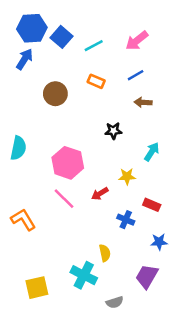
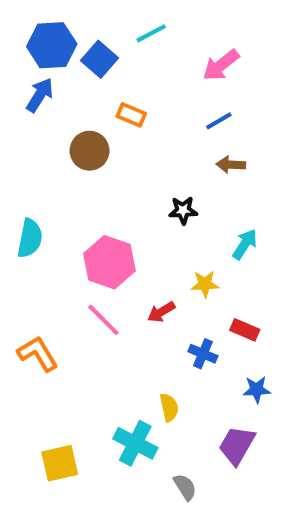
cyan line: (94, 46) -> (151, 33), moved
orange rectangle: (96, 81) -> (131, 115), moved
gray semicircle: (115, 302) -> (185, 487), turned -105

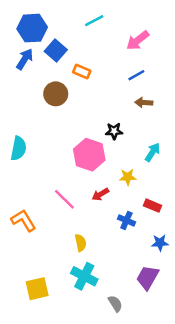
blue square: (99, 59) -> (56, 50), moved
pink hexagon: (109, 262) -> (89, 155), moved
yellow semicircle: (169, 407) -> (81, 243), moved

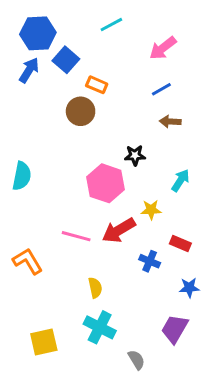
brown circle: (56, 94) -> (81, 111), moved
red arrow: (100, 194) -> (119, 230), size x1.6
pink line: (64, 199) -> (76, 236), turned -30

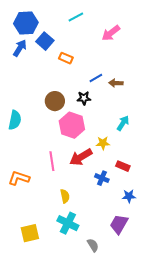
blue line: (161, 89) -> (96, 78), moved
brown circle: (81, 111) -> (55, 101), moved
black star: (135, 155) -> (84, 98), moved
pink line: (76, 236) -> (52, 161), turned 66
orange L-shape: (28, 261) -> (19, 178), turned -40

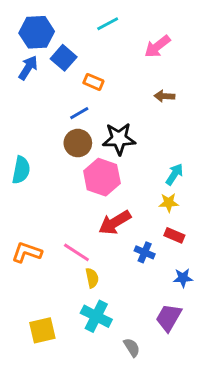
blue line: (96, 78) -> (79, 113), moved
brown arrow: (116, 83) -> (164, 96), moved
black star: (84, 98) -> (119, 139), size x1.6
yellow star: (103, 143) -> (169, 203), moved
pink line: (52, 161) -> (76, 252), moved, turned -48

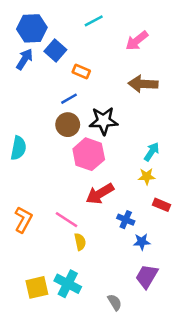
brown arrow: (164, 96) -> (143, 84), size x1.6
red rectangle: (174, 235) -> (162, 205), moved
orange L-shape: (27, 252) -> (23, 220), turned 100
blue star: (183, 278) -> (142, 242), moved
cyan cross: (96, 316) -> (68, 284), moved

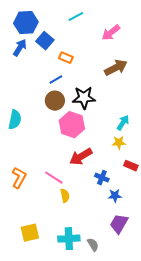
brown arrow: (143, 84) -> (116, 68), turned 150
cyan cross: (68, 284) -> (69, 239), moved, turned -30

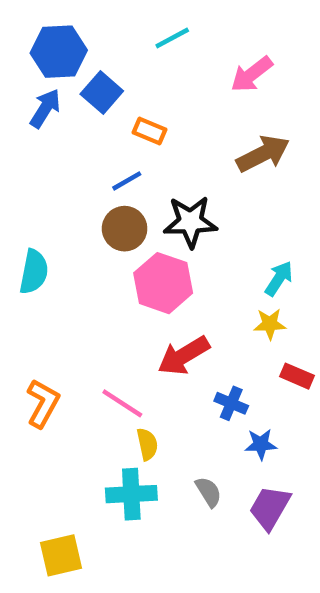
yellow square: (30, 233) -> (61, 555), moved
cyan cross: (69, 239) -> (131, 494), moved
gray semicircle: (93, 245) -> (209, 492), moved

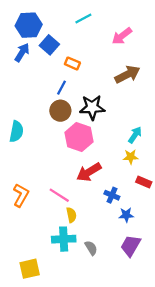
blue line: (127, 181) -> (61, 88), turned -32
gray semicircle: (209, 492) -> (91, 248), moved

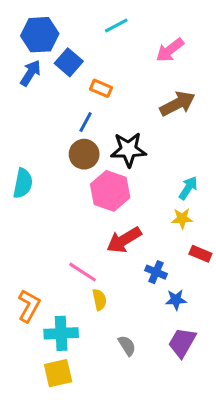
orange L-shape: (21, 195) -> (29, 306), moved
cyan cross: (64, 239) -> (61, 333), moved
yellow square: (30, 269) -> (58, 373), moved

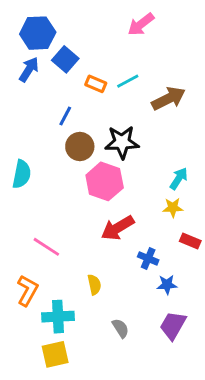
cyan line: (116, 26) -> (128, 81), moved
pink arrow: (170, 50) -> (141, 24), moved
blue line: (86, 122) -> (65, 116), moved
pink line: (83, 272) -> (46, 247), moved

